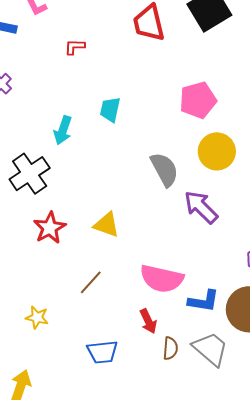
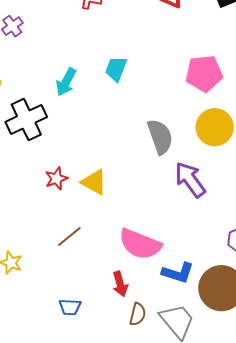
red star: (50, 228) -> (56, 179), moved, size x0.7
blue trapezoid: (102, 352) -> (70, 307), size x0.7

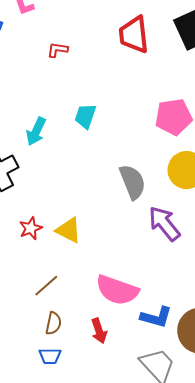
brown semicircle: (138, 314) -> (53, 323), moved

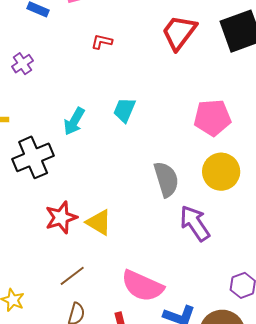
red trapezoid: (134, 35) -> (179, 33), turned 39
red star: (31, 228) -> (61, 217), size x1.4

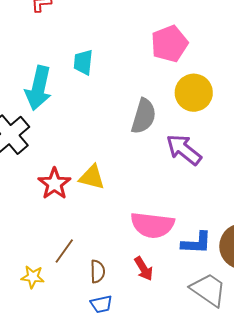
cyan arrow: (74, 121) -> (38, 88), size x1.5
gray semicircle: (166, 179) -> (144, 116), turned 51
brown line: (72, 276) -> (64, 251), moved

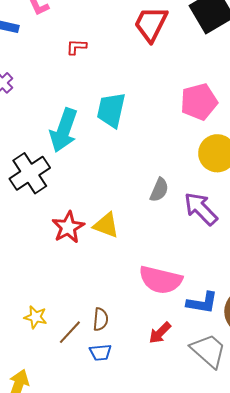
cyan trapezoid: (83, 62) -> (111, 110), size x1.4
gray semicircle: (144, 116) -> (159, 190), moved, size x0.7
brown line: (64, 251) -> (70, 332), moved
red arrow: (144, 269) -> (160, 333), moved, turned 70

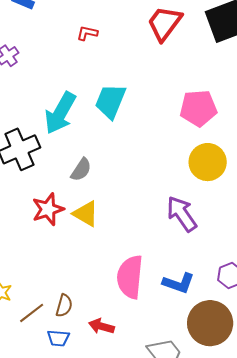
gray semicircle: (159, 190) -> (81, 170), moved
pink semicircle: (161, 280) -> (130, 277), turned 72
blue L-shape: (202, 303) -> (179, 283), moved
red arrow: (160, 333) -> (101, 326), moved, turned 50

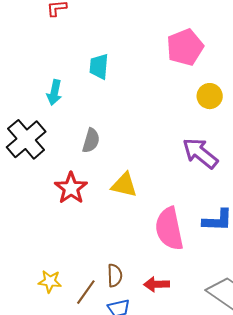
cyan trapezoid: (110, 101) -> (99, 66), size x0.7
cyan arrow: (60, 113) -> (54, 93), size x0.6
yellow circle: (208, 162) -> (210, 96), size x0.7
yellow triangle: (86, 214) -> (124, 185), moved

